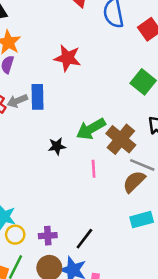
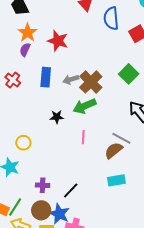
red star: (67, 58) -> (58, 41), moved
gray arrow: (17, 101) -> (71, 79), moved
brown cross: (121, 139) -> (91, 82), moved
yellow circle: (15, 235) -> (23, 143), moved

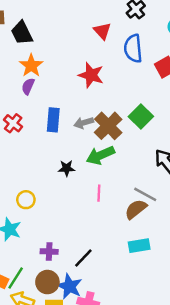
red star: (58, 41) -> (91, 75), moved
green square: (129, 74) -> (141, 116), moved

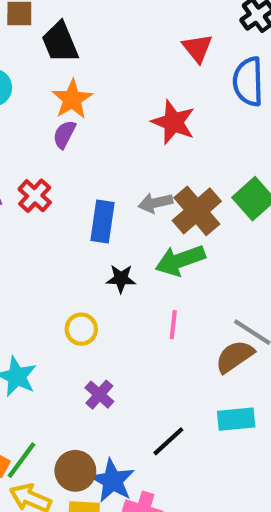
blue rectangle: (53, 120) -> (102, 222), moved
yellow circle: (26, 200) -> (81, 329), moved
purple cross: (49, 252) -> (99, 395), moved, turned 35
black line: (83, 258) -> (168, 441), moved

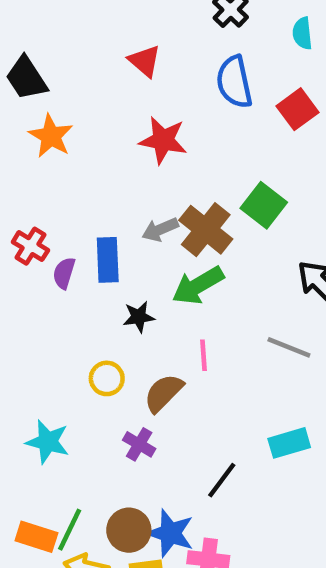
red triangle: (197, 48) -> (145, 61), moved
purple semicircle: (64, 134) -> (64, 273), moved
brown semicircle: (235, 356) -> (163, 393), moved

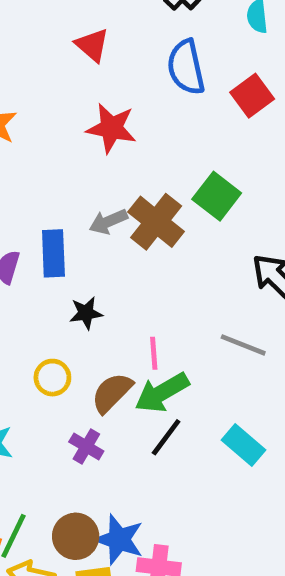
green arrow: (198, 285) -> (162, 393), moved
cyan rectangle: (289, 443) -> (243, 445), turned 57
black line: (222, 480) -> (166, 437), moved

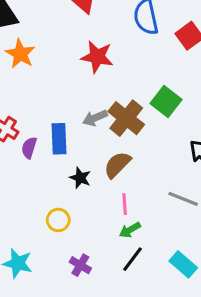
black star: (86, 313) -> (80, 178), turned 30
brown semicircle: (112, 393) -> (117, 165), moved
green arrow: (162, 393) -> (130, 230), size x0.6

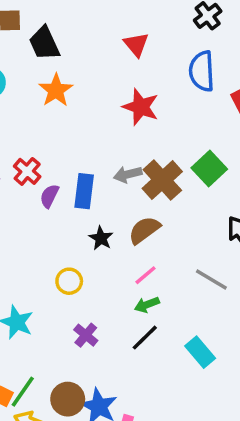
pink line: (125, 204) -> (146, 275), turned 45

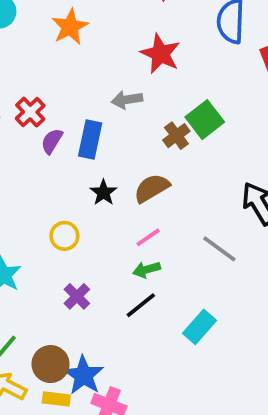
green square: (209, 168) -> (205, 120), moved
gray arrow: (128, 174) -> (127, 100), moved
brown cross: (162, 180) -> (176, 136), size x0.6
cyan rectangle: (200, 352) -> (199, 327), turned 76

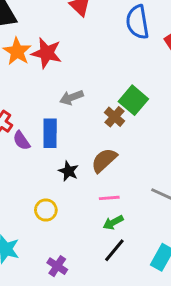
red star: (160, 54) -> (47, 53), moved
purple semicircle: (52, 141) -> (21, 141), turned -54
pink line: (148, 237) -> (109, 198), turned 42
purple cross: (77, 296) -> (57, 266), moved

